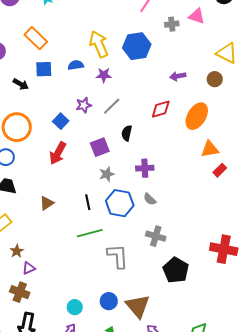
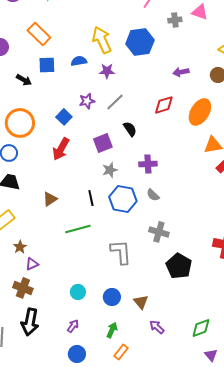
black semicircle: (127, 133) -> (130, 129), turned 133
green line: (90, 233) -> (78, 229), moved
brown triangle: (138, 306) -> (141, 302), size x0.6
cyan circle: (75, 307) -> (78, 292), moved

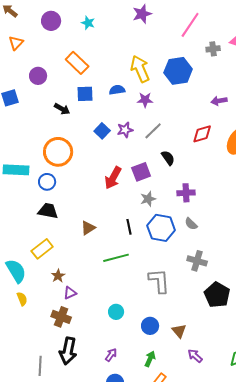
blue square: (64, 117) -> (102, 131), moved
red arrow: (61, 149) -> (113, 178), moved
cyan circle: (78, 292) -> (116, 312), moved

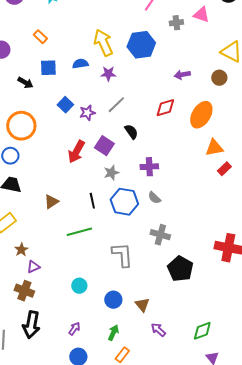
orange rectangle: (77, 63) -> (40, 37), size x0.6
purple star: (125, 130) -> (87, 113), moved
purple square: (141, 172) -> (104, 146), turned -36

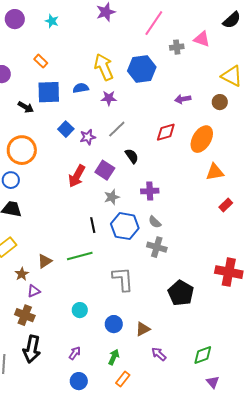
blue square: (48, 68) -> (49, 92), size x1.4
red rectangle: (224, 169) -> (226, 205), moved
brown triangle: (51, 202) -> (45, 261), moved
gray cross: (160, 235) -> (157, 247), moved
brown triangle: (142, 305) -> (143, 329), turned 42

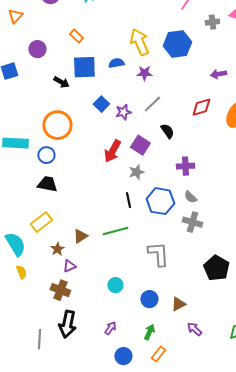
gray star: (112, 197) -> (136, 172), moved
blue circle: (79, 381) -> (123, 356), moved

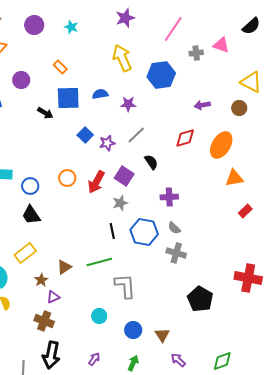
yellow arrow: (139, 42) -> (122, 58), moved
orange circle: (57, 125) -> (67, 178), moved, size x0.6
black trapezoid: (47, 184) -> (31, 215), turned -135
gray L-shape: (158, 254) -> (125, 286), moved
brown triangle: (178, 304) -> (162, 335), turned -35

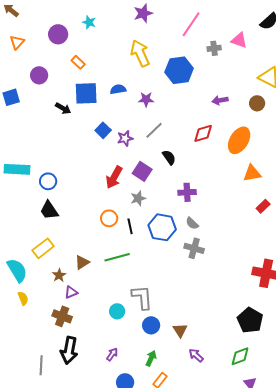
purple circle: (34, 25) -> (58, 34), moved
orange circle: (67, 178) -> (109, 218), moved
gray L-shape: (125, 286) -> (142, 297), moved
black pentagon: (200, 299) -> (250, 320), moved

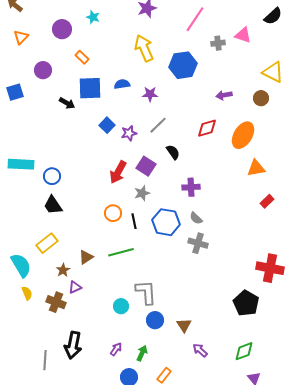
brown cross: (62, 316) -> (56, 302), moved
black pentagon: (250, 320) -> (246, 303), moved
green arrow: (151, 358) -> (142, 353), moved

